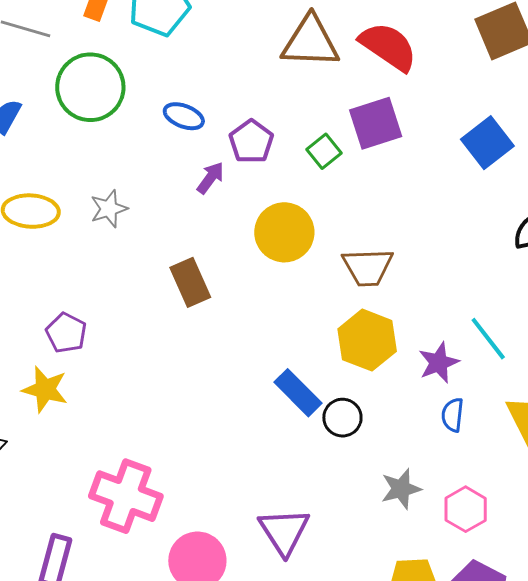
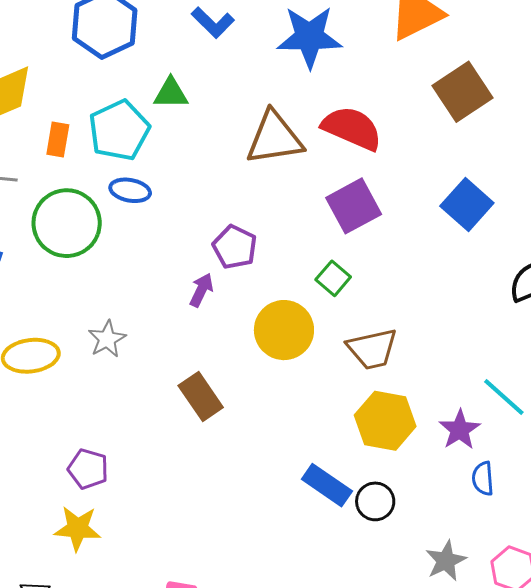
blue ellipse: (184, 116) -> (130, 190), moved
green square: (324, 151) -> (333, 278), moved

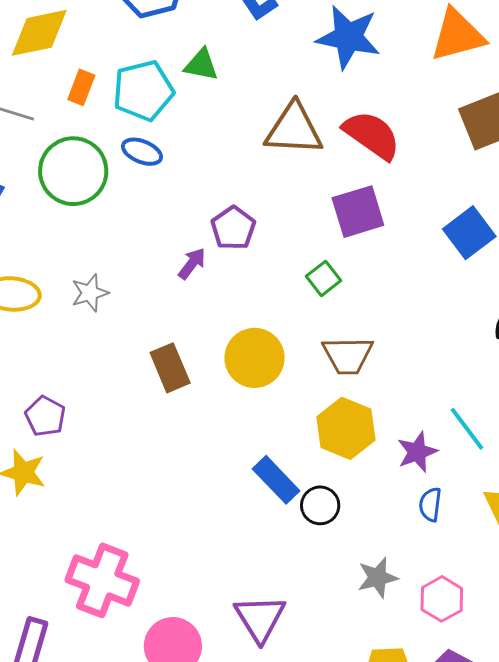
yellow circle: (284, 330) -> (255, 358), moved

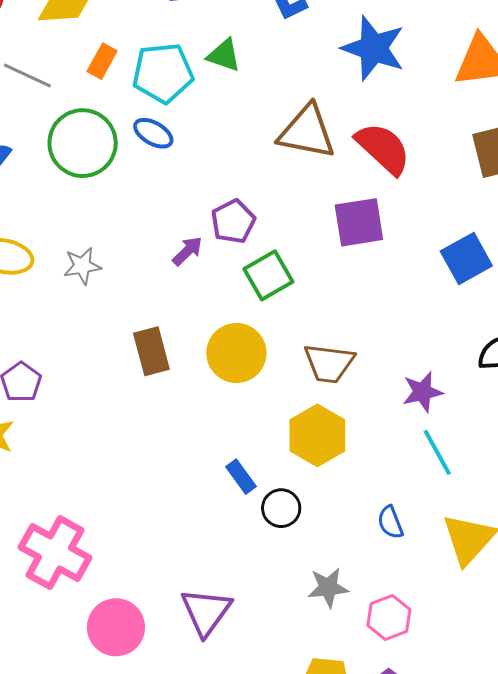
green square: (323, 278) -> (268, 275), moved, size x1.4
purple star: (417, 452) -> (422, 392), moved
blue rectangle: (276, 480) -> (241, 477), size x0.7
blue semicircle: (430, 504) -> (390, 522), turned -36

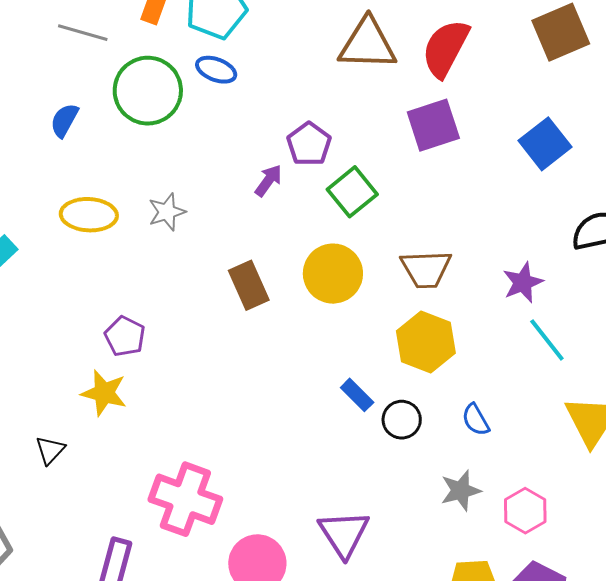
red semicircle: (383, 148) -> (446, 48), turned -96
blue semicircle: (390, 522) -> (476, 420), moved

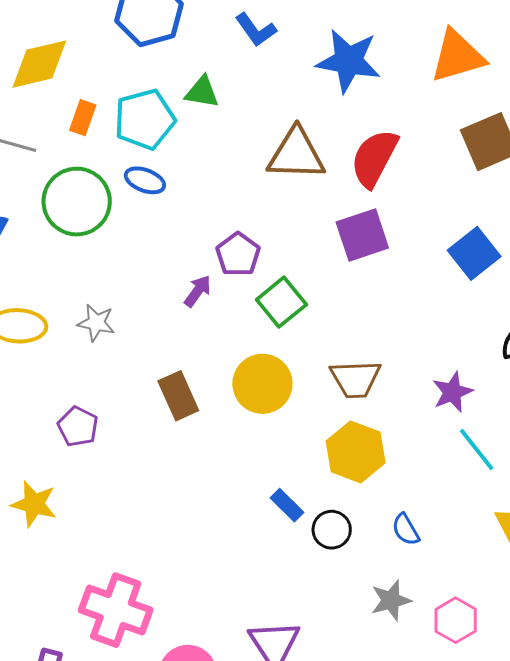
gray star: (167, 212) -> (96, 323), turned 30
purple pentagon: (125, 336) -> (78, 427), moved

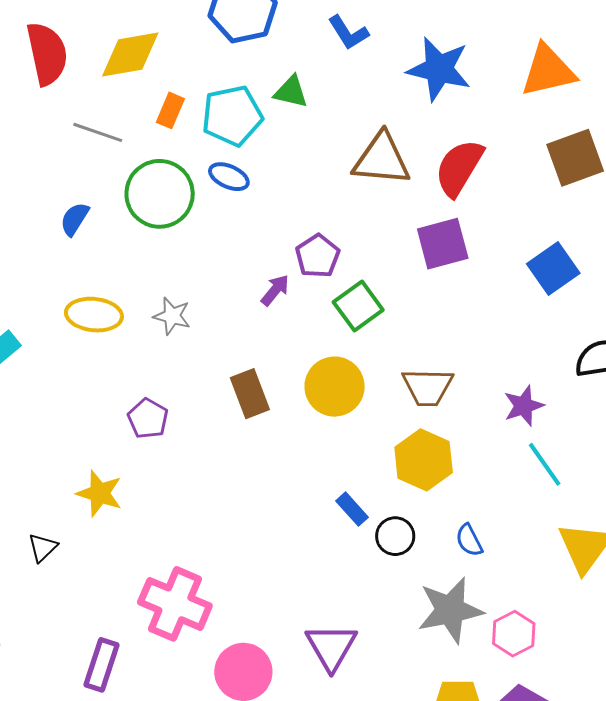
gray star: (391, 600) -> (450, 610), size x1.6

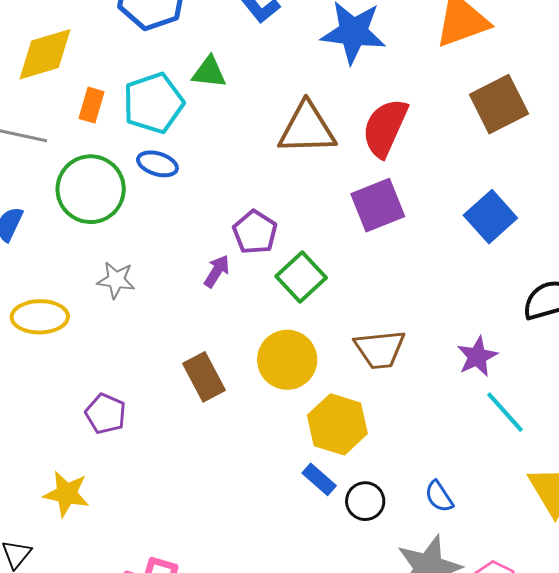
gray star: (172, 316) -> (116, 280), moved
yellow hexagon: (424, 460) -> (337, 424), moved

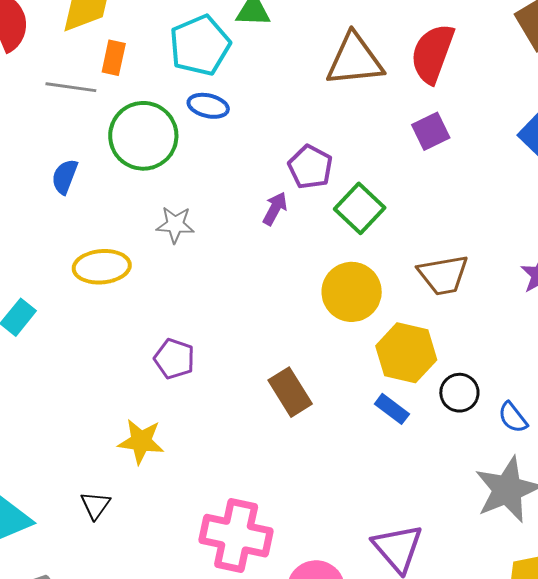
orange rectangle: (92, 105) -> (114, 58), moved
purple square: (378, 205) -> (431, 131), size x0.7
brown rectangle: (204, 377) -> (290, 392), moved
black circle: (365, 501) -> (459, 393), moved

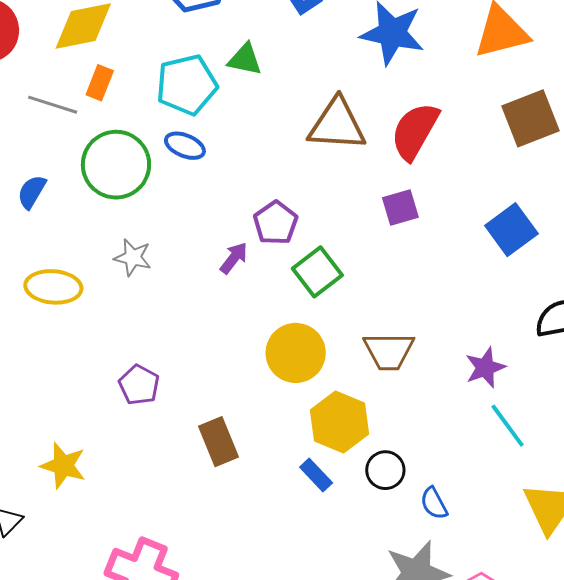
purple pentagon: (174, 359) -> (139, 385), moved

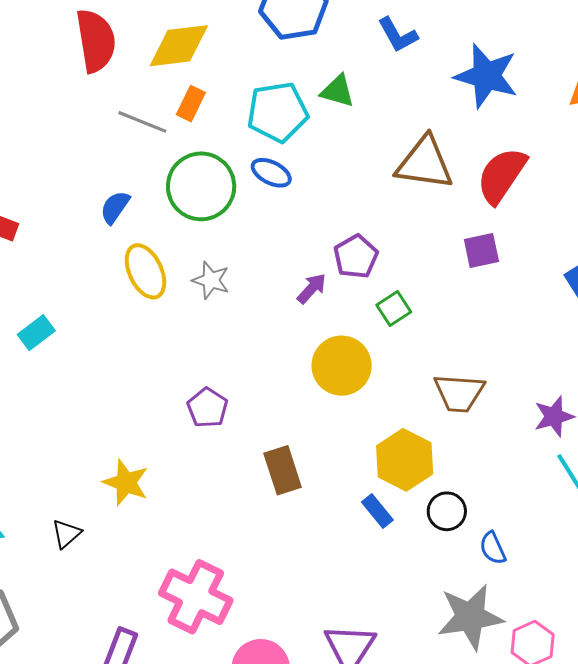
green square: (317, 272) -> (394, 308), size x0.7
yellow ellipse: (53, 287) -> (145, 271), moved, turned 56
yellow circle: (296, 353) -> (342, 366), moved

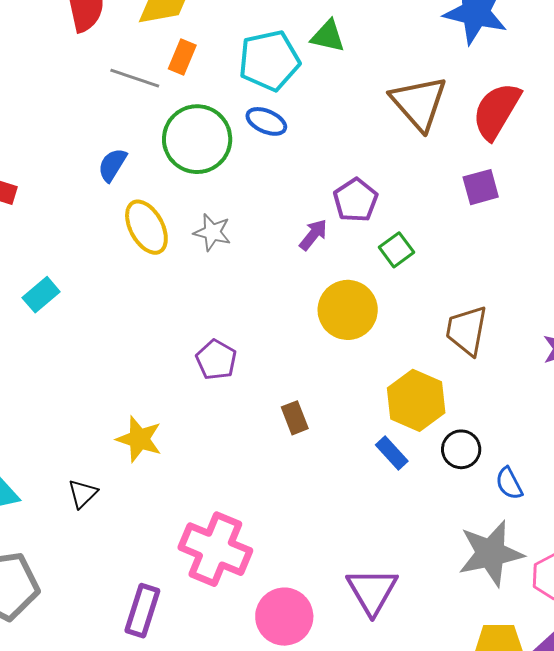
brown triangle: (424, 163) -> (419, 103), turned 44
brown trapezoid: (459, 393) -> (467, 330), turned 100
brown rectangle: (283, 470) -> (295, 418), size x0.7

